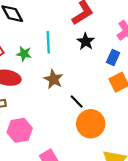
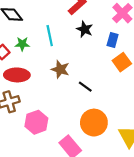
green star: (24, 54) -> (22, 44), moved
orange circle: (91, 124) -> (94, 123), moved

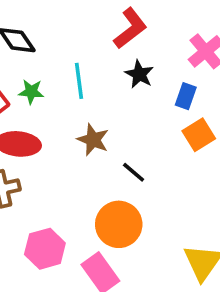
pink hexagon: (36, 122) -> (45, 249), moved
orange circle: (94, 123) -> (119, 224), moved

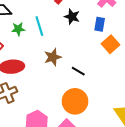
green star: (31, 92) -> (18, 29), moved
brown star: (93, 140) -> (53, 57), turned -30

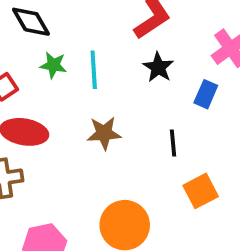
orange square: (110, 44) -> (201, 191), moved
black line: (78, 71) -> (173, 143), moved, turned 40

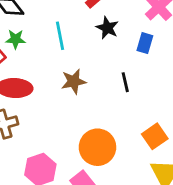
green star: (53, 65) -> (16, 39), moved
orange square: (201, 191) -> (155, 136), moved

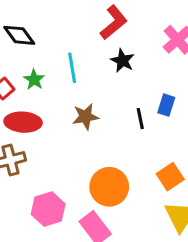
green star: (16, 39) -> (34, 80), moved, turned 30
blue rectangle: (145, 43) -> (166, 105), moved

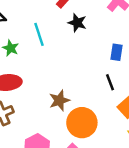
brown star: (85, 117) -> (59, 100), moved
black line: (140, 119) -> (110, 82), moved

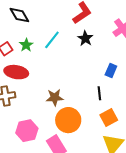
cyan line: (39, 34) -> (52, 40), turned 42

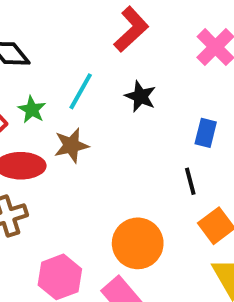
black star: (85, 38) -> (140, 96), moved
brown star: (55, 97) -> (71, 145), moved

